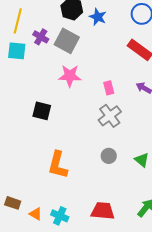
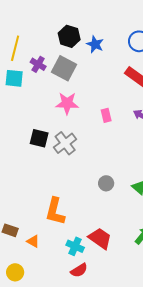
gray cross: (110, 116) -> (65, 143), moved
orange L-shape: (58, 165) -> (55, 211), moved
red trapezoid: (103, 211) -> (100, 238), turned 30
cyan cross: (60, 216) -> (75, 246), moved

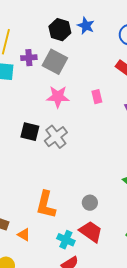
blue star: (95, 44) -> (86, 26), moved
purple cross: (38, 64) -> (29, 58), turned -35
pink rectangle: (106, 115) -> (97, 97), moved
gray circle: (106, 183) -> (90, 203), moved

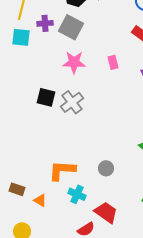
orange L-shape: (46, 205) -> (62, 170), turned 80
red trapezoid: (91, 232) -> (106, 212), moved
cyan cross: (66, 240) -> (77, 194), moved

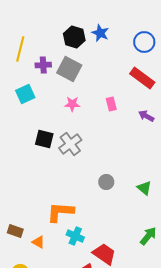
cyan square: (21, 37) -> (25, 94), moved, turned -30
pink star: (74, 62) -> (72, 104), size x0.7
gray circle: (106, 168) -> (106, 182), moved

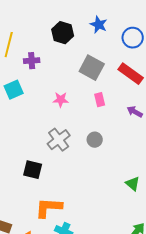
blue star: (100, 33) -> (99, 25), moved
gray square: (69, 69) -> (92, 68), moved
black square: (44, 139) -> (33, 170), moved
gray circle: (106, 182) -> (95, 140), moved

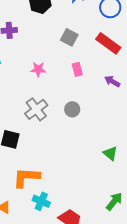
gray square: (92, 68) -> (69, 37), size x0.7

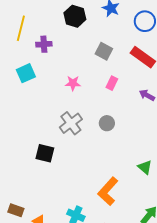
pink rectangle: (77, 69) -> (112, 83), turned 40
orange L-shape: (26, 177) -> (108, 191), moved, turned -52

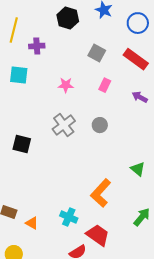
cyan square: (26, 73) -> (19, 75), turned 30
black square: (45, 153) -> (22, 144), moved

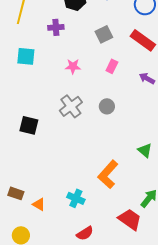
purple cross: (37, 46) -> (56, 27), moved
gray square: (97, 53) -> (104, 34), turned 36
red trapezoid: (98, 235) -> (130, 219), moved

